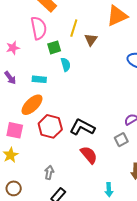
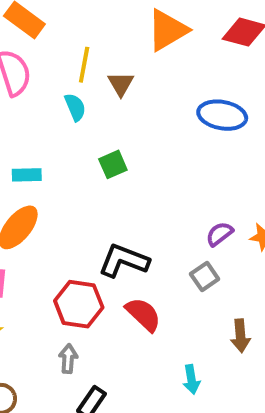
green square: (54, 47) -> (113, 164), moved
cyan semicircle: (66, 65) -> (75, 107), moved
red hexagon: (50, 126) -> (79, 304), moved

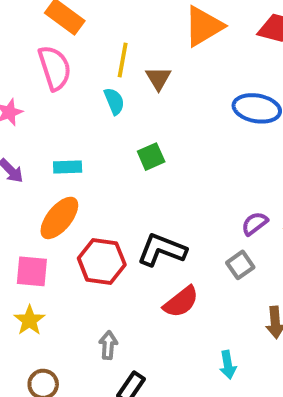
red hexagon: (79, 304) -> (102, 261), moved
red semicircle: (143, 314) -> (181, 302), turned 99

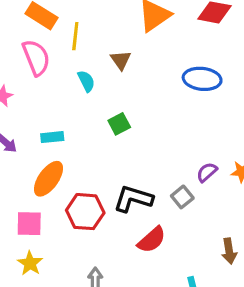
yellow line: (123, 60) -> (75, 36), moved
gray square: (240, 265) -> (182, 197), moved

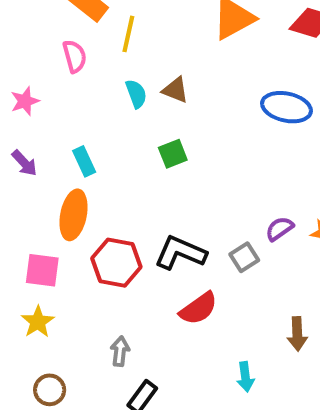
pink semicircle: (36, 58) -> (75, 56), size x0.7
brown triangle: (121, 60) -> (175, 90), moved, turned -40
cyan rectangle: (52, 137) -> (84, 161), turned 65
orange ellipse: (48, 179) -> (73, 215), turned -30

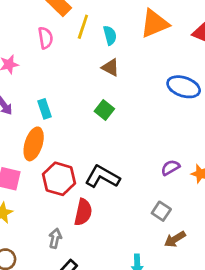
cyan semicircle: (136, 94) -> (110, 35), moved
green square: (173, 154) -> (104, 110), turned -36
gray square: (244, 257) -> (161, 211), moved, turned -30
red semicircle: (199, 308) -> (83, 212), moved, turned -48
brown arrow: (297, 334) -> (175, 239), turned 55

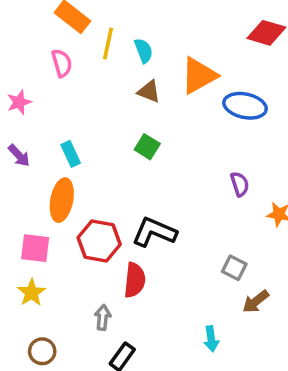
orange triangle: (154, 24) -> (199, 76), moved
purple semicircle: (170, 168) -> (240, 184), moved, turned 108

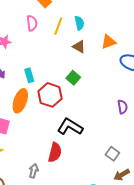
yellow line: (108, 43) -> (58, 26), moved
orange triangle: (199, 76) -> (109, 42), size x0.7
red hexagon: (99, 241) -> (50, 95), moved

